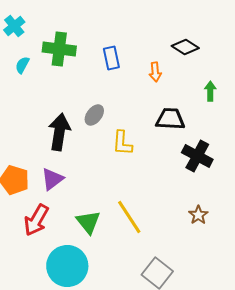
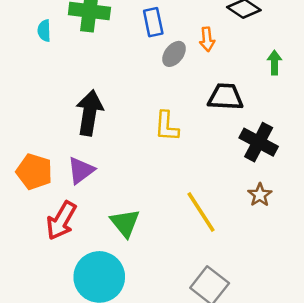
cyan semicircle: (22, 65) -> (44, 31), turned -30
gray ellipse: (94, 115) -> (174, 54), moved
brown star: (198, 215) -> (260, 195), moved
yellow line: (129, 217) -> (201, 212), moved

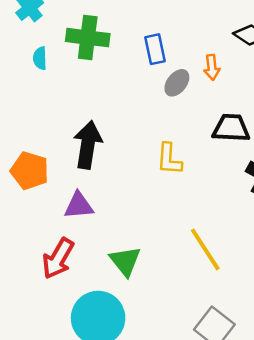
purple triangle: (81, 170) -> (79, 206), turned 32
orange pentagon: (34, 172) -> (30, 171), moved

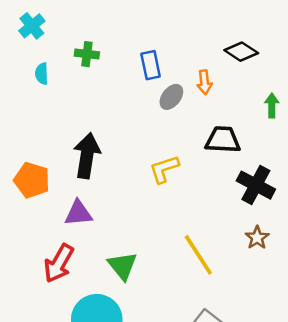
green cross: (88, 38) -> (87, 54), size x0.6
yellow L-shape: (169, 159) -> (164, 169), turned 68

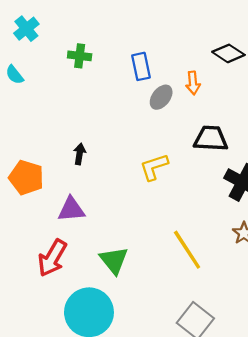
cyan semicircle: (42, 74) -> (15, 75), moved, turned -36
black arrow: (87, 156) -> (80, 154), size x0.5

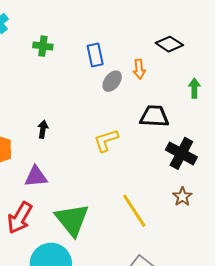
green triangle: (114, 260) -> (72, 220), size x1.4

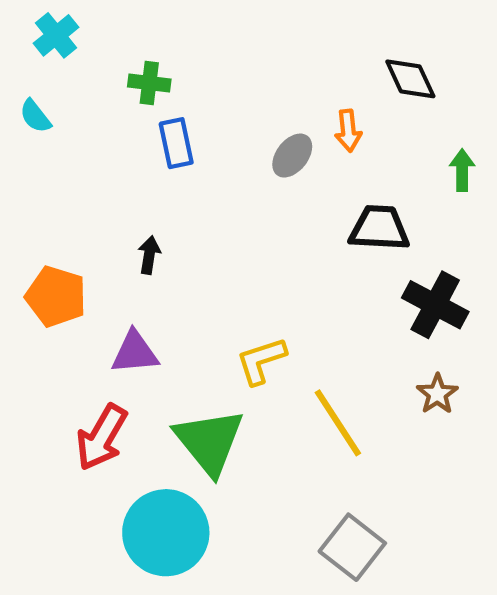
black diamond: (169, 44) -> (410, 79), turned 32
blue rectangle: (95, 55) -> (176, 143), moved
yellow L-shape: (106, 140) -> (261, 361), moved

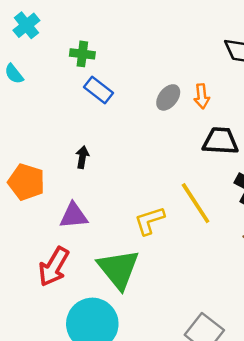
orange arrow: (348, 131) -> (202, 96), moved
blue rectangle: (176, 143) -> (99, 90), turned -40
yellow line: (338, 423) -> (196, 203), moved

